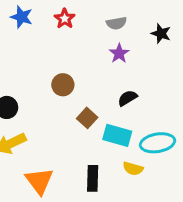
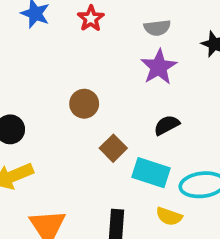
purple star: (119, 53) -> (159, 67), size x1.4

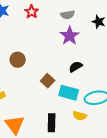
brown circle: (84, 104) -> (18, 60), moved

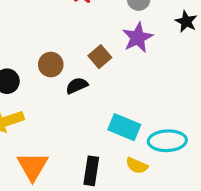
black semicircle: (76, 67) -> (77, 86), moved
brown square: (48, 81) -> (100, 57), moved

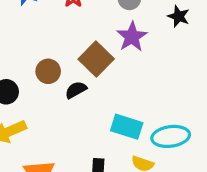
brown square: (100, 57) -> (96, 59), size x1.5

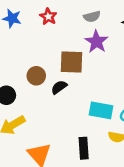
brown square: (96, 59) -> (71, 62), turned -35

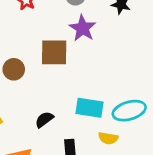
black semicircle: (59, 87) -> (44, 120), moved

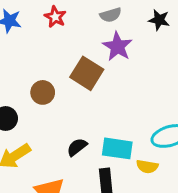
brown square: (54, 52) -> (87, 73), turned 32
cyan rectangle: (90, 108) -> (117, 148), moved

